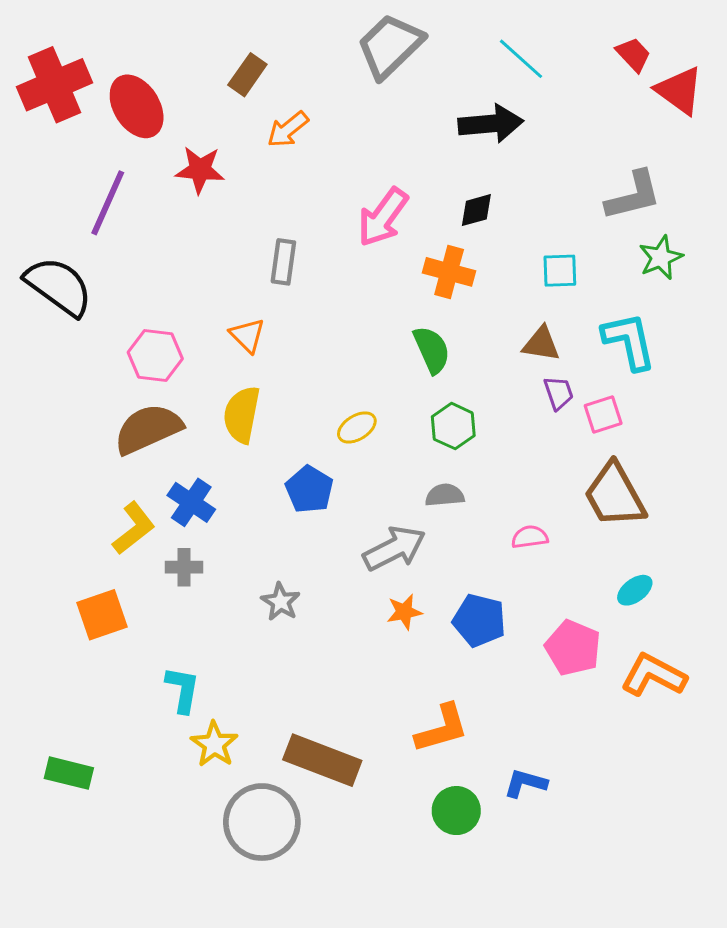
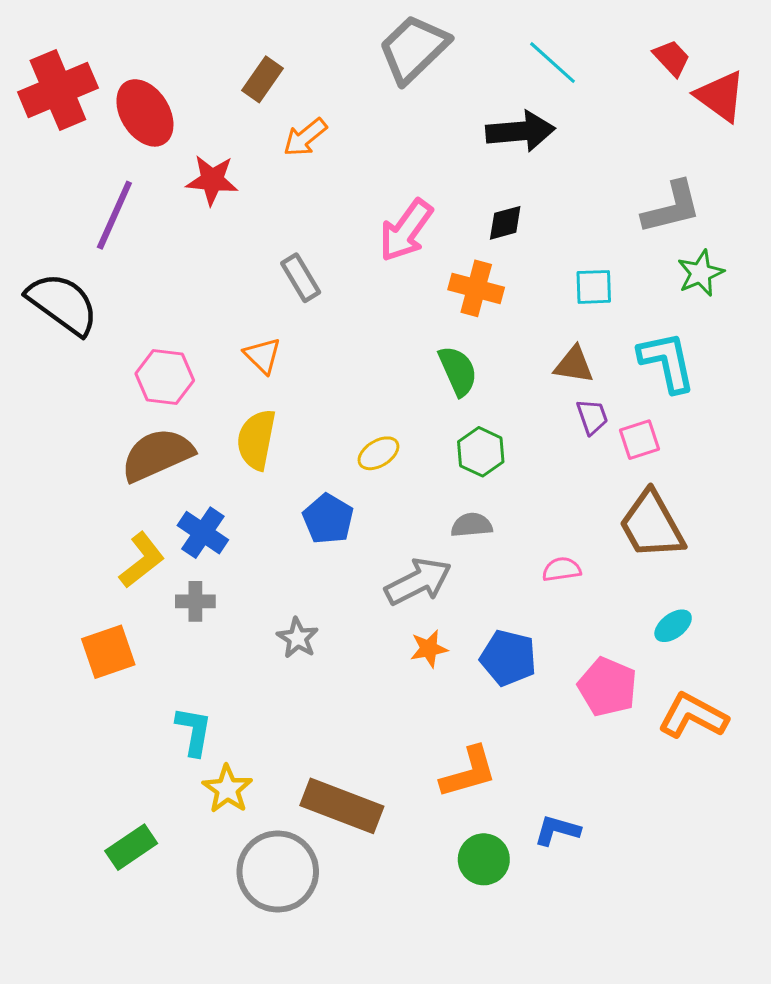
gray rectangle: (283, 262) -> (301, 278), turned -39
green rectangle: (69, 773) -> (131, 847), moved, turned -48

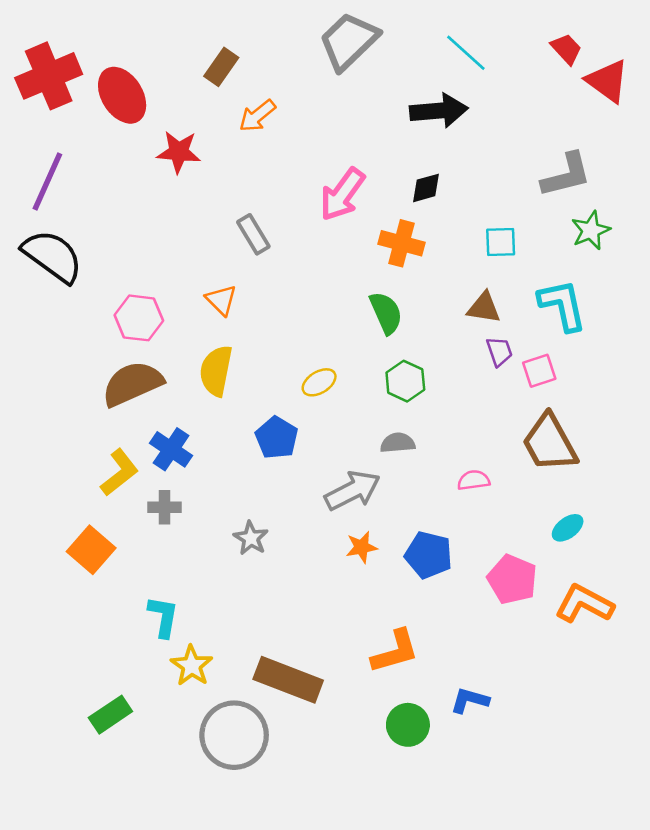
purple line: (114, 215) -> (47, 181), moved
orange square: (108, 652) -> (91, 550), turned -30

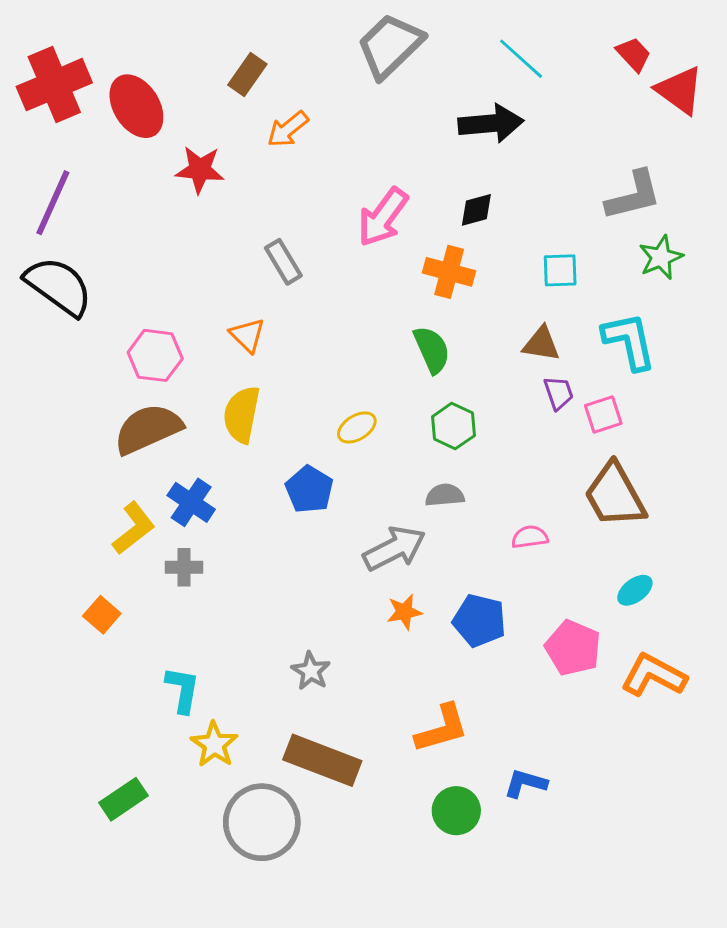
gray star: (251, 538) -> (311, 671), moved
orange square: (91, 550) -> (102, 615), size x0.7

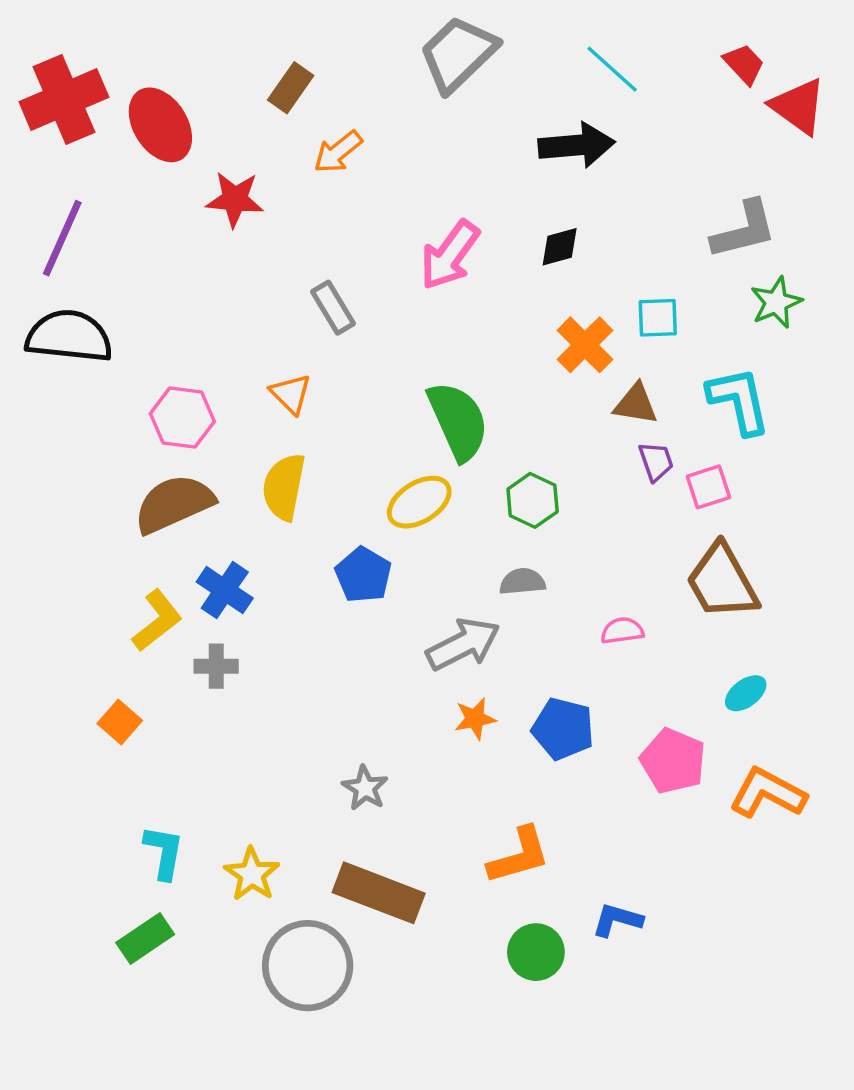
orange cross: (449, 272) -> (585, 345), moved, turned 30
black semicircle: (59, 286) -> (69, 336), turned -30
green semicircle: (432, 350) -> (458, 421), moved, size x1.4
yellow ellipse: (357, 427) -> (419, 502), size x1.4
cyan L-shape: (183, 690) -> (164, 852), moved

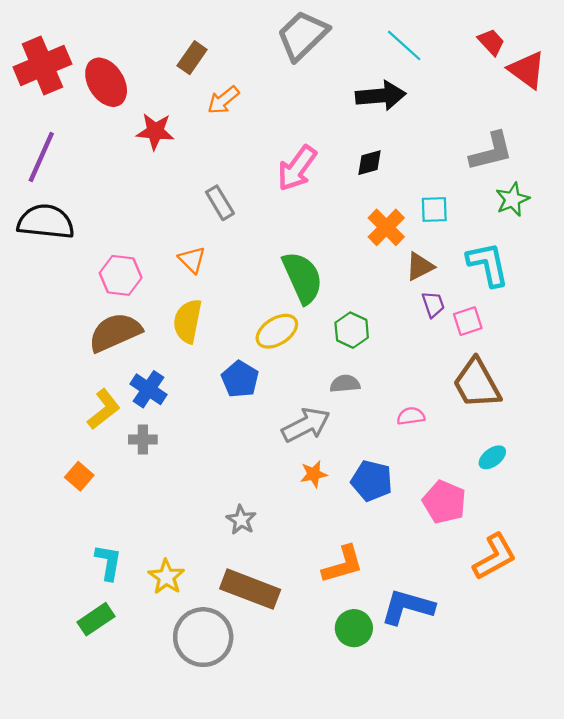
brown triangle: (636, 404) -> (420, 266), turned -36
orange L-shape: (768, 793) -> (495, 557), moved, turned 123
blue L-shape: (617, 920) -> (407, 607), size x1.6

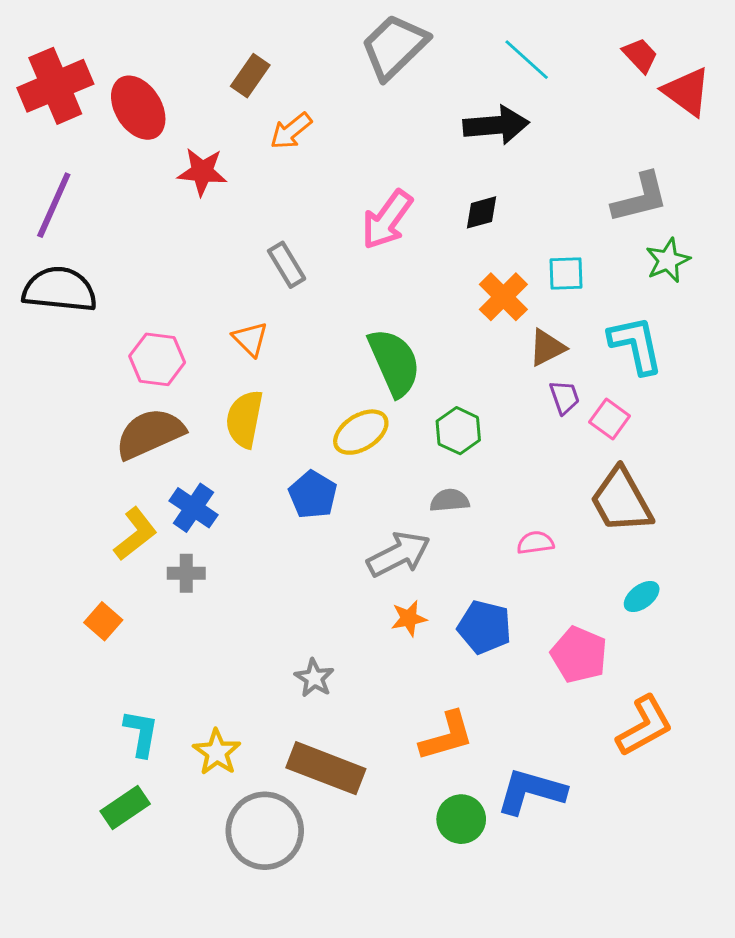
pink square: (468, 321) -> (610, 419), turned -36

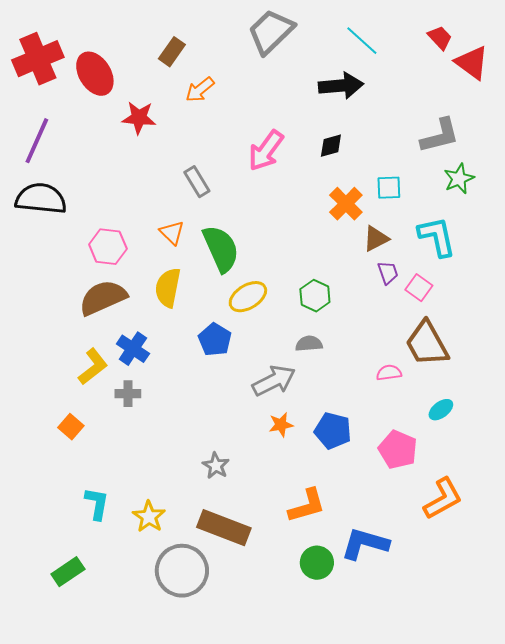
green semicircle: (394, 362) -> (221, 249), moved
pink semicircle: (535, 543) -> (389, 373), moved
green rectangle: (125, 807) -> (68, 572), moved

